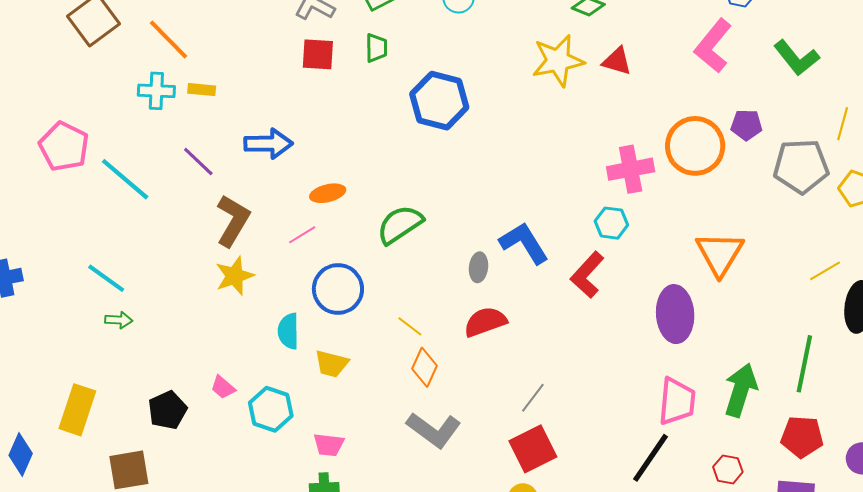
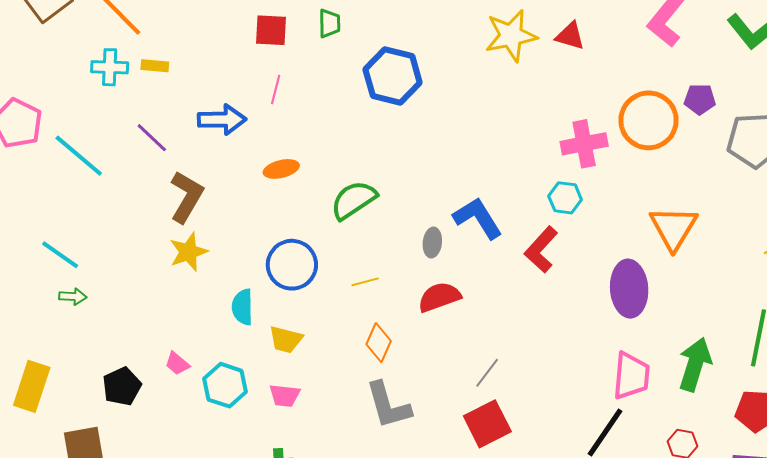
pink line: (302, 235) -> (276, 90), moved, turned -44
yellow line: (410, 326) -> (365, 282), moved, turned -52
gray L-shape: (434, 430) -> (388, 405), turned 38
pink trapezoid: (329, 445) -> (285, 396), moved

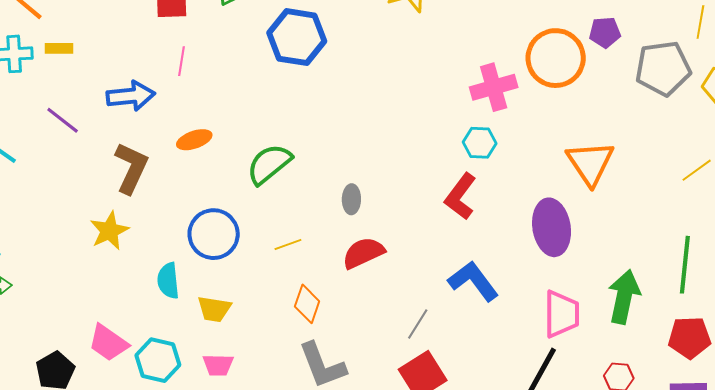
brown L-shape: (187, 197) -> (131, 168), moved
blue L-shape: (478, 218) -> (473, 281), moved
pink trapezoid: (177, 363) -> (108, 343), size x1.6

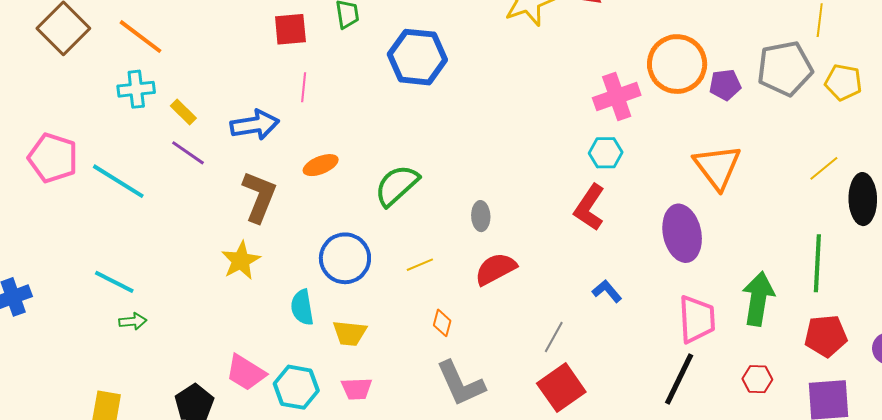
purple pentagon: (605, 32) -> (725, 85), moved
yellow rectangle: (59, 48) -> (183, 112), moved, turned 48
blue L-shape: (473, 281) -> (607, 291), size x0.6
orange diamond: (307, 304) -> (442, 323), size x0.7

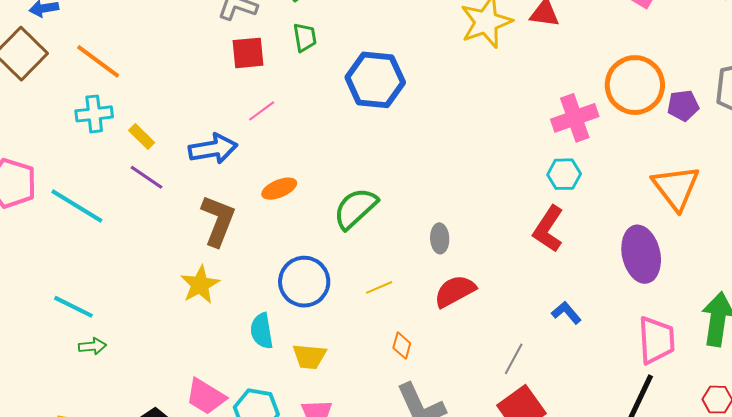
pink line: (304, 87) -> (262, 111), turned 48

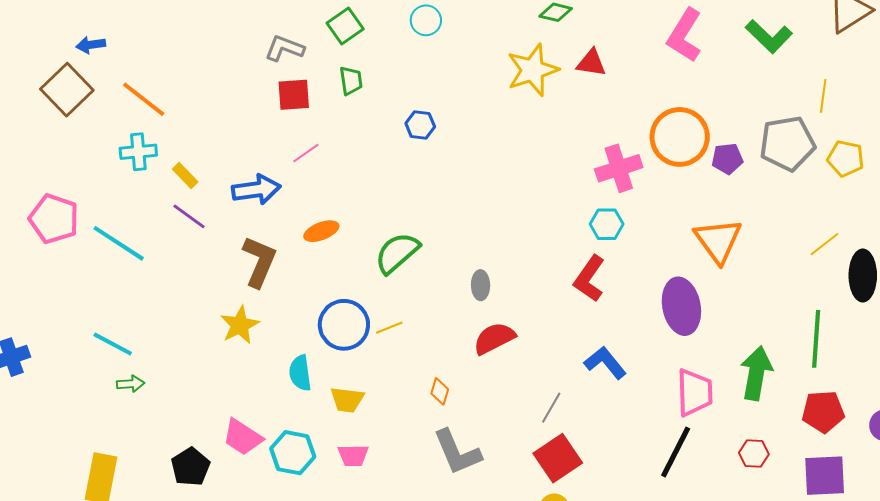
blue hexagon: (375, 80) -> (420, 125), size x0.5
yellow line: (379, 287) -> (389, 328), moved
blue L-shape: (566, 313) -> (605, 363), size x1.4

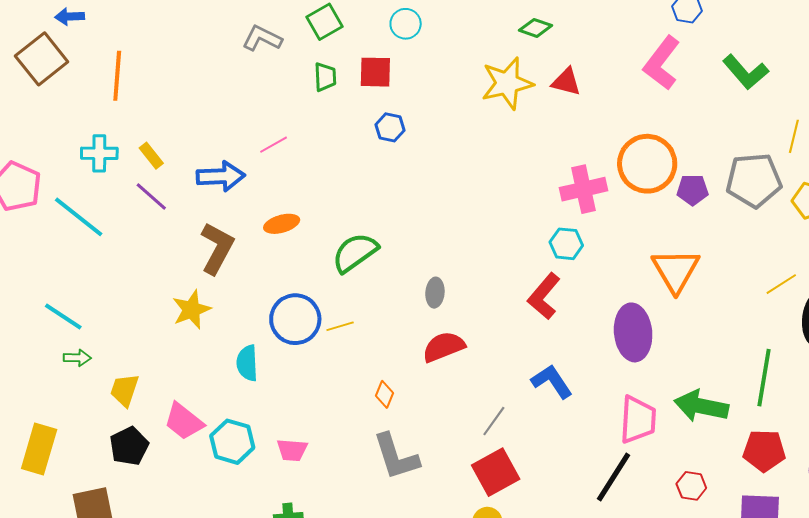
red square: (294, 95) -> (375, 72), moved
orange line: (144, 99) -> (117, 76), turned 51
cyan cross: (138, 152) -> (99, 153), moved
green arrow: (756, 373) -> (701, 406), turned -94
yellow trapezoid: (347, 400) -> (124, 390), moved, turned 96

